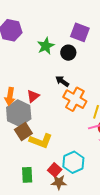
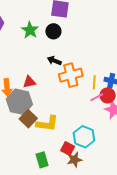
red triangle: (33, 96) -> (29, 82), turned 40
orange cross: (75, 99) -> (71, 75), turned -30

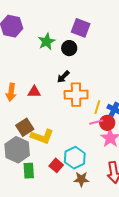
black arrow: (54, 61) -> (63, 77), turned -80
gray hexagon: (19, 102) -> (17, 150), moved
brown star: (74, 160) -> (81, 179), moved

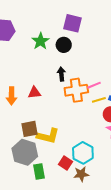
black arrow: (63, 77) -> (61, 74), turned 136
yellow line: (97, 107) -> (99, 100), turned 64
pink line: (96, 122) -> (94, 85), moved
brown square: (25, 127) -> (29, 129), turned 30
brown star: (81, 179) -> (81, 174), moved

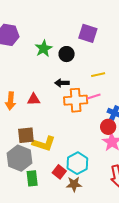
purple square: (72, 23) -> (88, 33), moved
black arrow: (61, 74) -> (62, 83), turned -88
yellow line: (99, 100) -> (98, 75), moved

